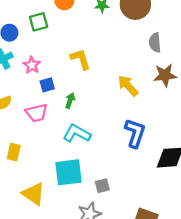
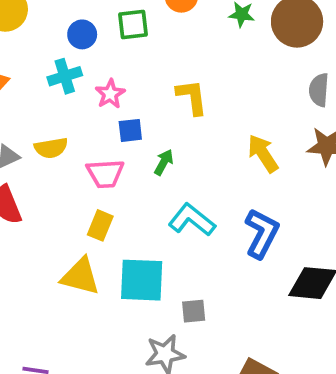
cyan L-shape: (77, 133) -> (192, 220), moved
yellow rectangle: (14, 152) -> (100, 225), moved
yellow triangle: (34, 194) -> (80, 276), moved, turned -30

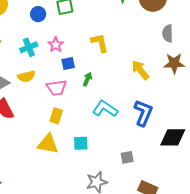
cyan cross: (65, 76) -> (29, 47), moved
cyan square: (142, 280) -> (81, 143), size x0.6
gray square: (194, 311) -> (127, 157), moved

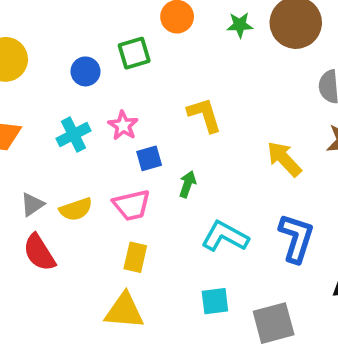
yellow semicircle: (26, 76) -> (76, 209), moved
cyan square: (81, 143) -> (215, 301), moved
gray square: (127, 157) -> (274, 323), size x1.6

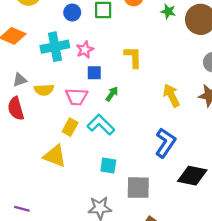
cyan cross: (74, 135) -> (55, 47), size x1.4
cyan L-shape: (225, 236) -> (101, 125), moved

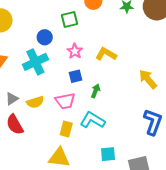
blue circle: (72, 12) -> (45, 37), moved
pink star: (85, 50) -> (75, 51), moved
yellow L-shape: (133, 57) -> (106, 54), turned -45

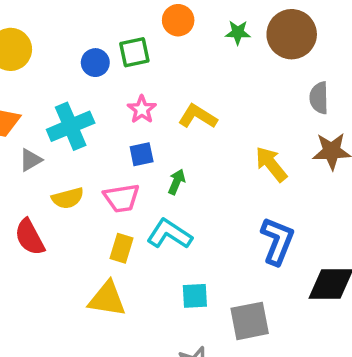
blue circle: (45, 37) -> (95, 63), moved
gray triangle: (12, 99) -> (30, 160), moved

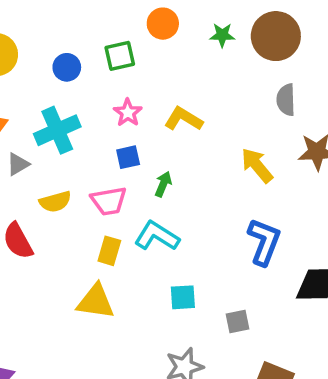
blue circle: (95, 63) -> (67, 67), moved
gray semicircle: (319, 98) -> (286, 100), moved
gray square: (250, 321) -> (238, 322), size x0.6

